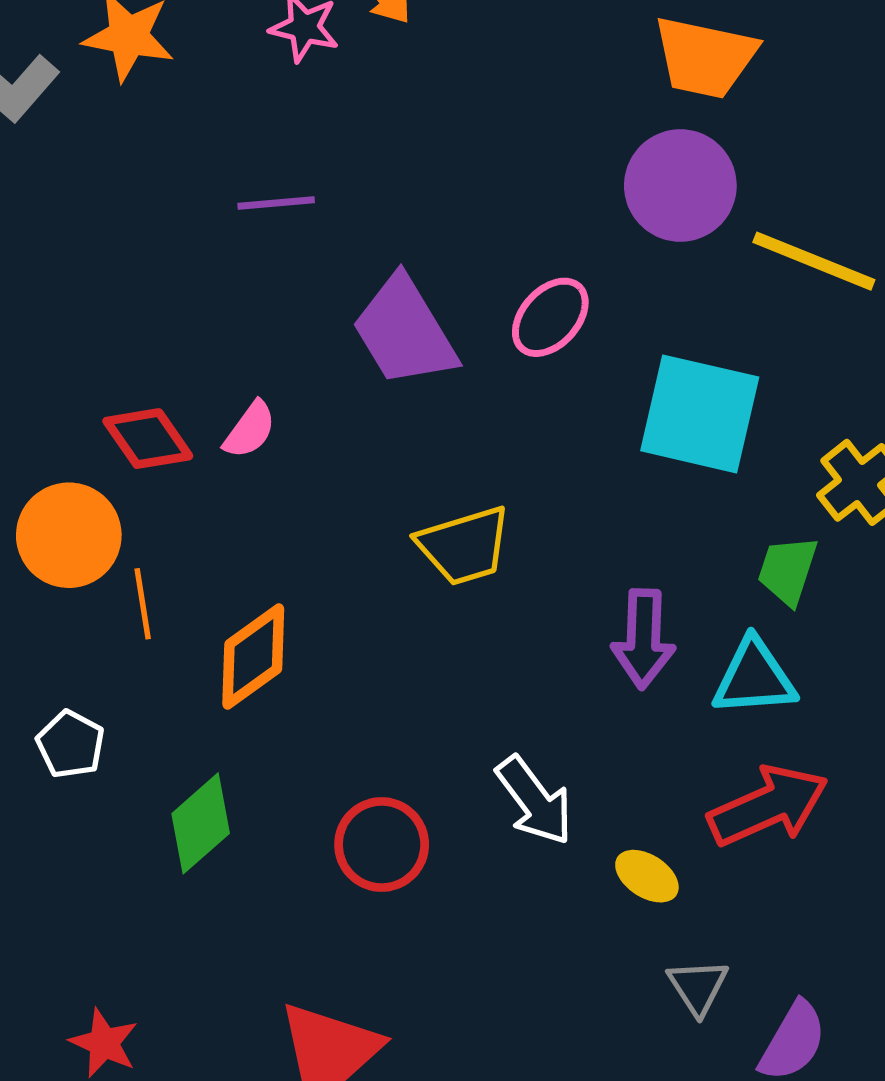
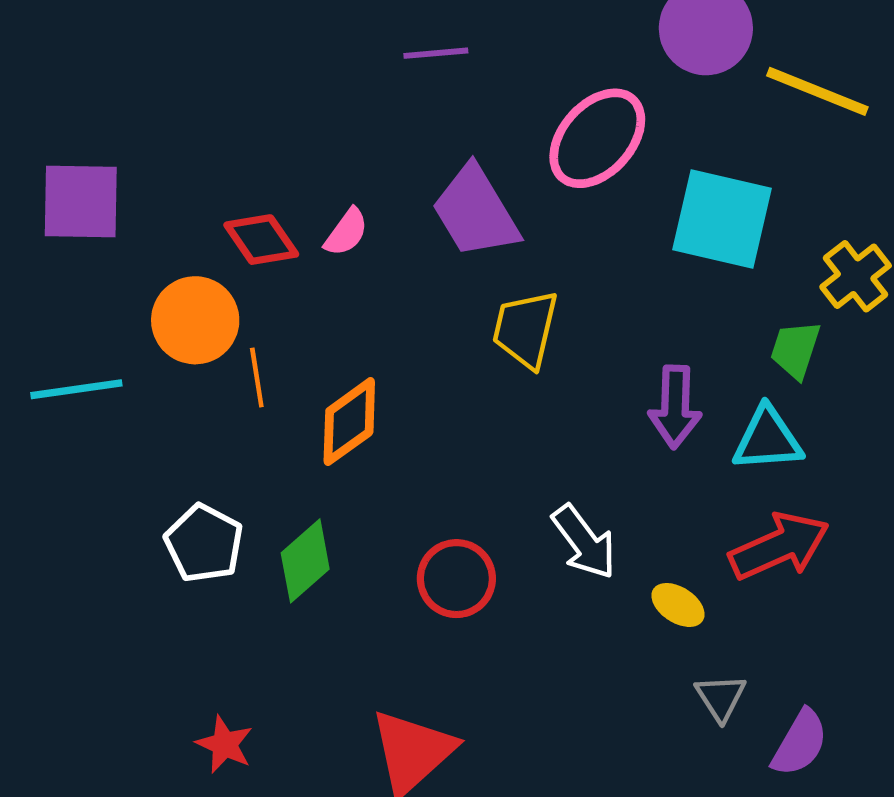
purple line: (276, 203) -> (436, 53), moved
pink ellipse: (550, 317) -> (597, 138), size x1.5
purple trapezoid: (404, 331) -> (475, 212), moved
yellow trapezoid: (464, 546) -> (525, 329), turned 120
white pentagon: (71, 744) -> (204, 543), moved, size x1.4

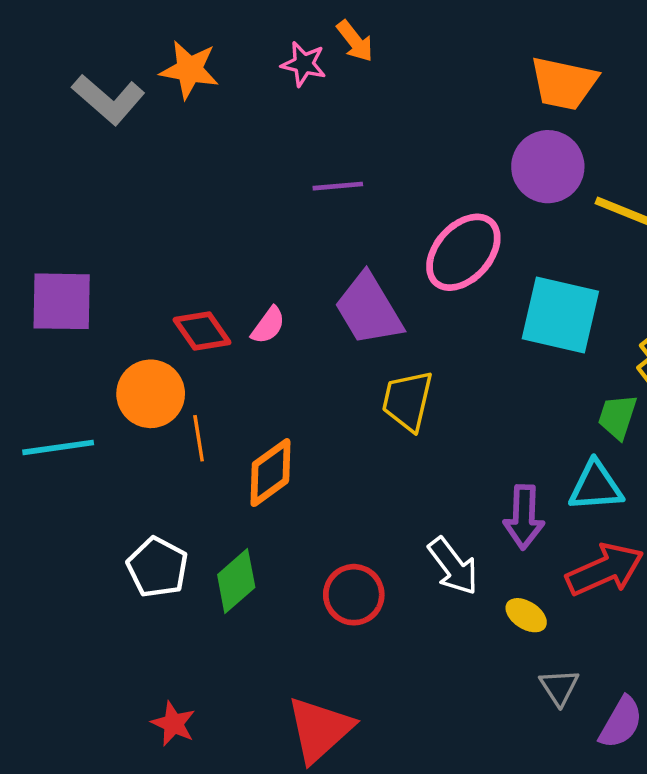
purple arrow: (675, 407) -> (524, 517), moved

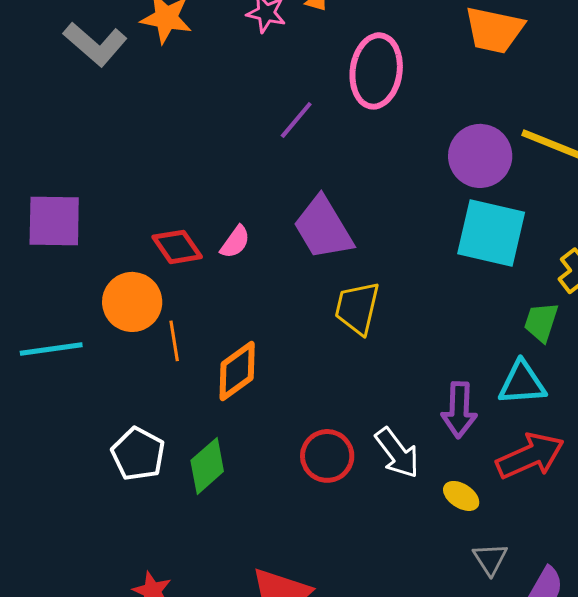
purple circle: (548, 167) -> (480, 156), moved
purple line: (338, 186) -> (296, 120), turned -45
pink ellipse: (463, 252) -> (376, 71), moved, turned -34
red circle: (354, 595) -> (327, 456), moved

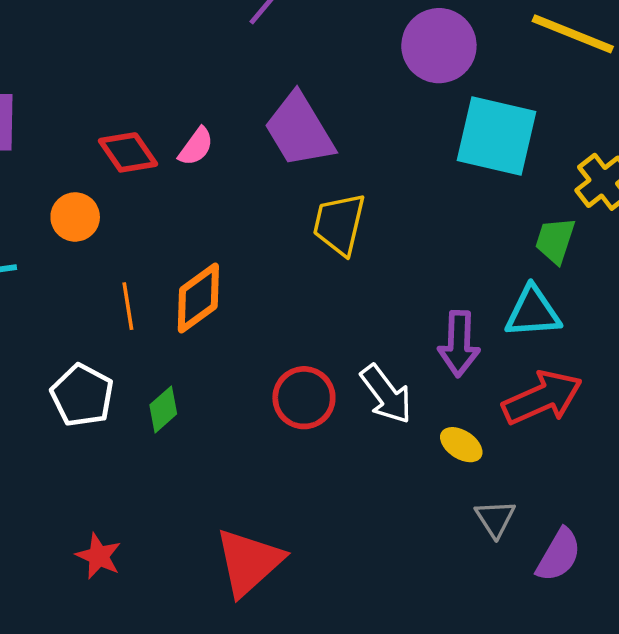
purple circle: (480, 156) -> (439, 46), moved
orange circle: (132, 302) -> (75, 217), size x0.7
orange line: (174, 341) -> (128, 306), moved
green diamond: (207, 466) -> (163, 409), size x0.7

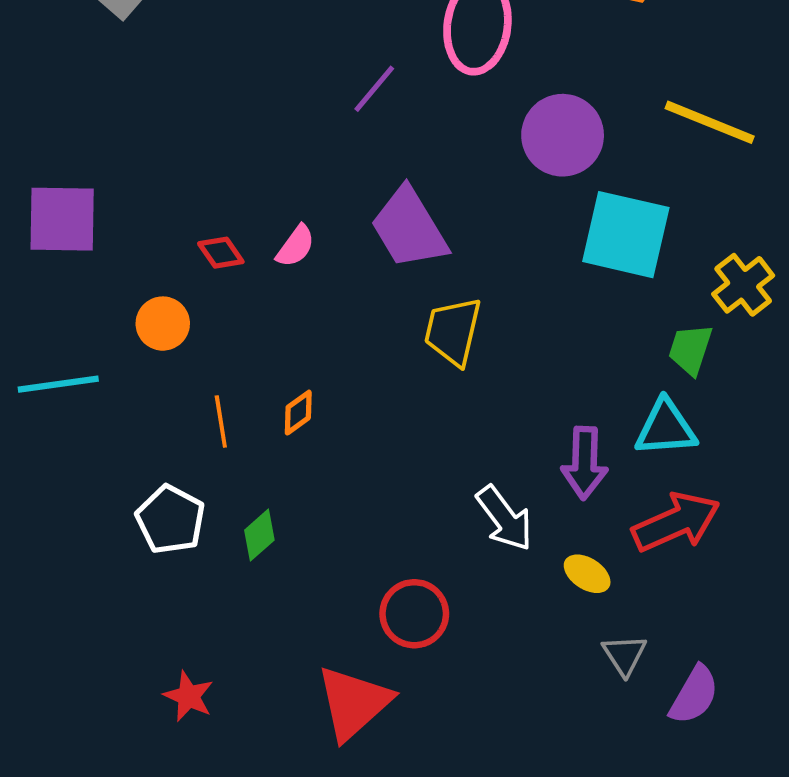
red diamond: (128, 152) -> (221, 253), size x0.7
orange diamond: (198, 298) -> (298, 413), size x0.6
red circle: (304, 398) -> (414, 614), moved

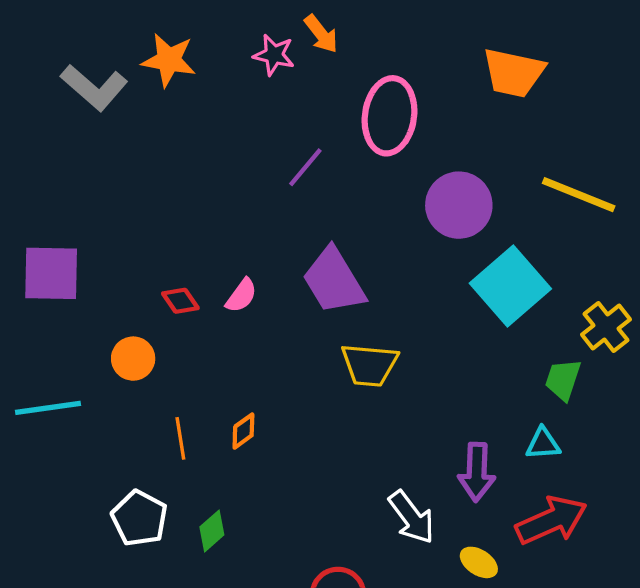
cyan square: (626, 235) -> (510, 286), turned 36
yellow trapezoid: (453, 331) -> (370, 365), turned -98
cyan triangle: (666, 428) -> (543, 444), size x0.7

